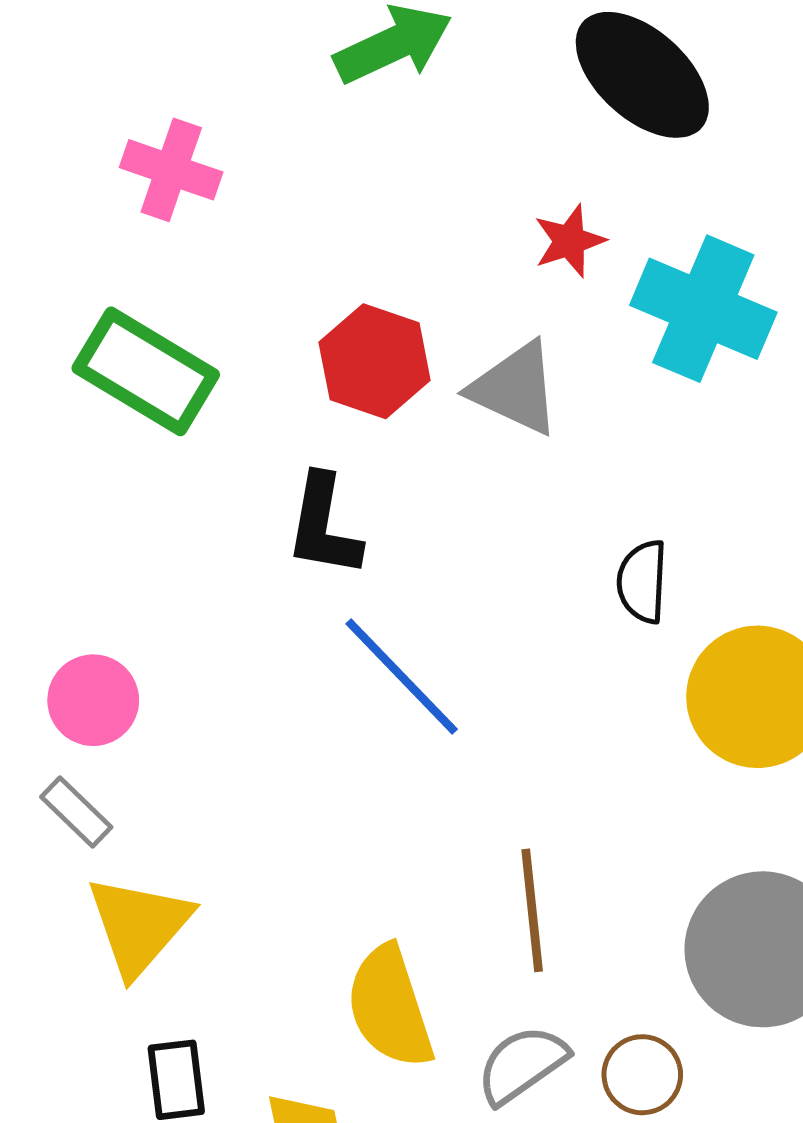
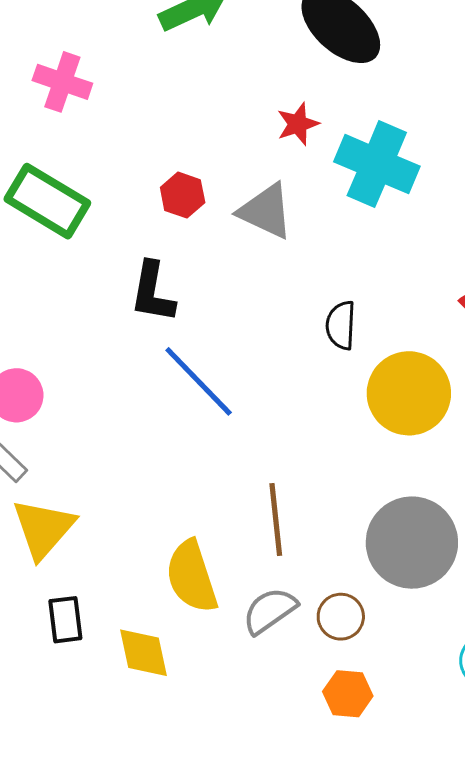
red hexagon: (375, 361) -> (183, 195), size x0.7

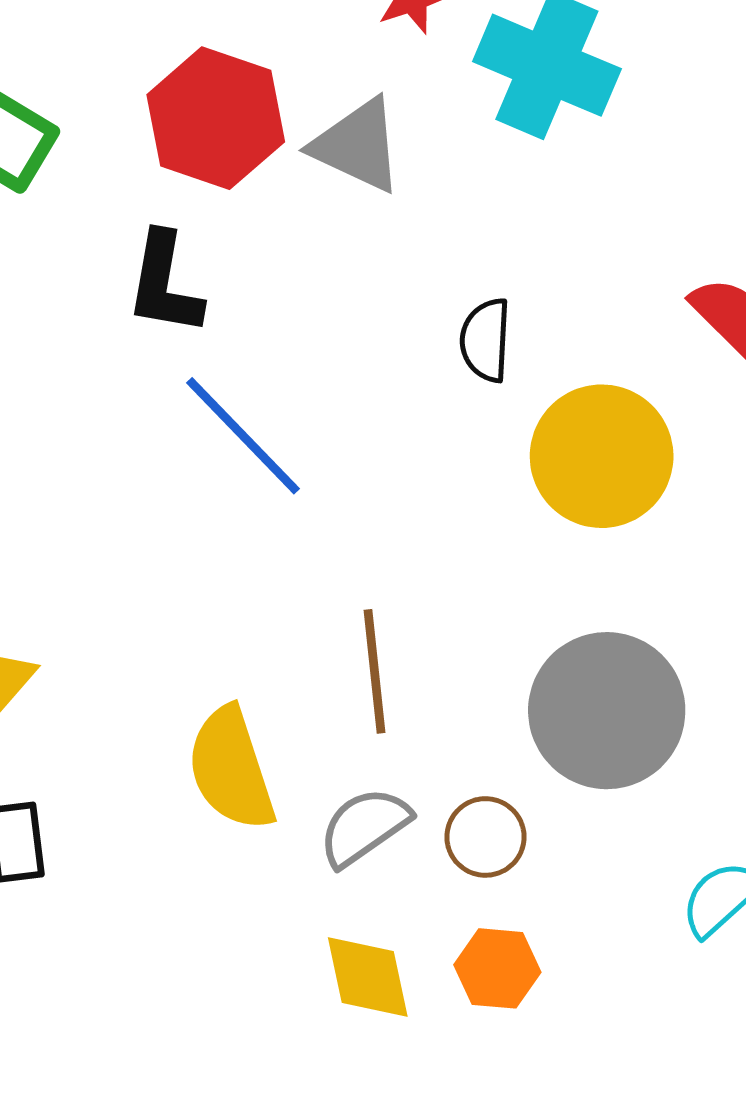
red hexagon: (183, 195) -> (216, 118), size x1.8
yellow diamond: (144, 653) -> (368, 977), moved

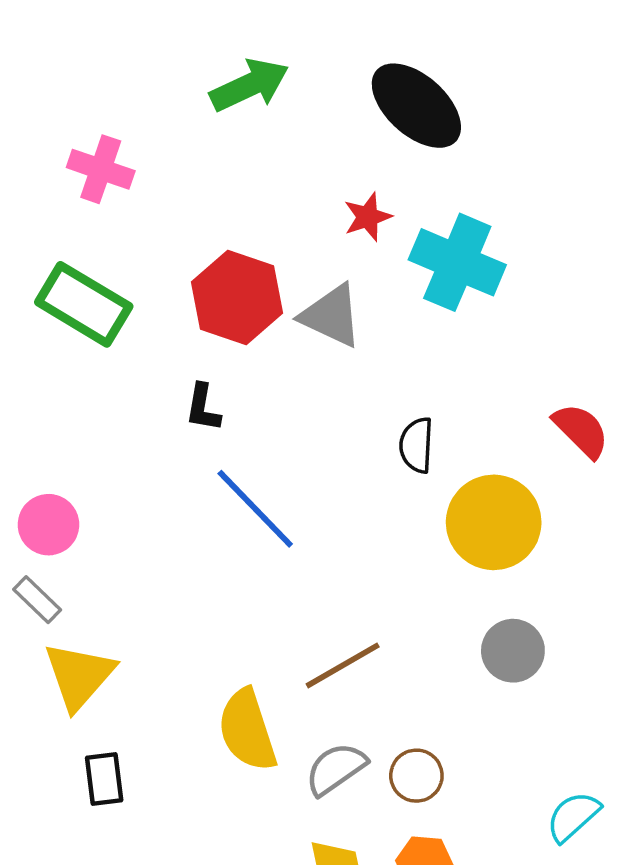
black L-shape: (164, 284) -> (203, 408), size x0.7
brown line: (375, 671) -> (343, 665), turned 66
gray circle: (607, 711) -> (513, 651), moved, size x0.6

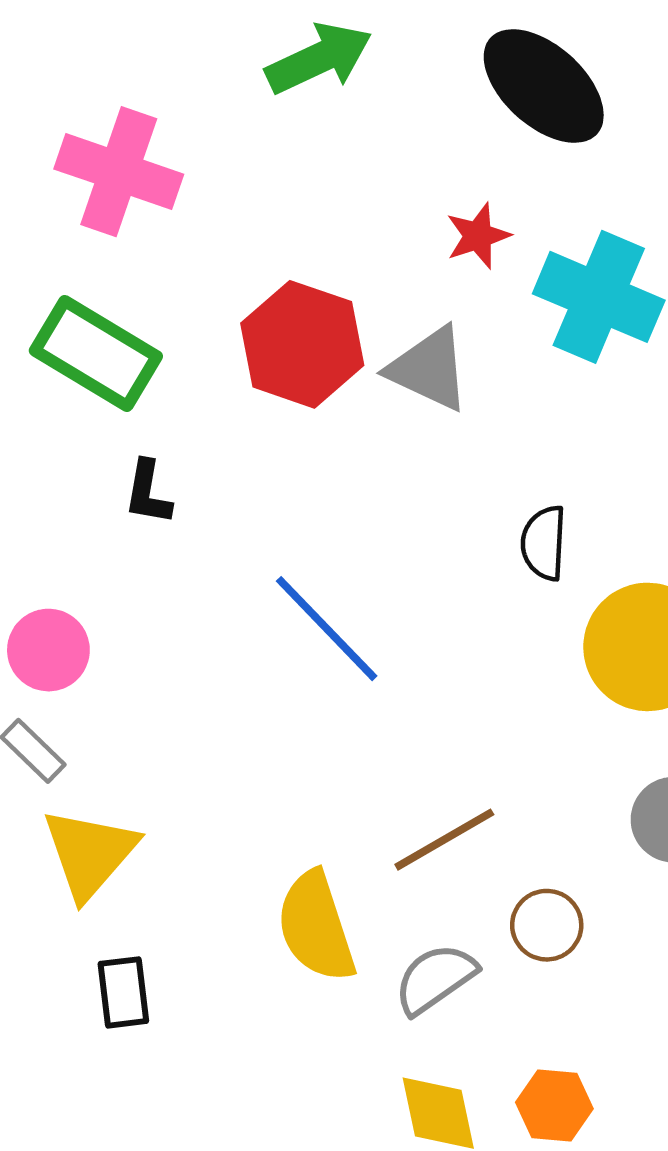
pink cross: (101, 169) -> (119, 172), size x1.4
black L-shape: (203, 408) -> (148, 493), moved
brown circle: (416, 776) -> (547, 925), moved

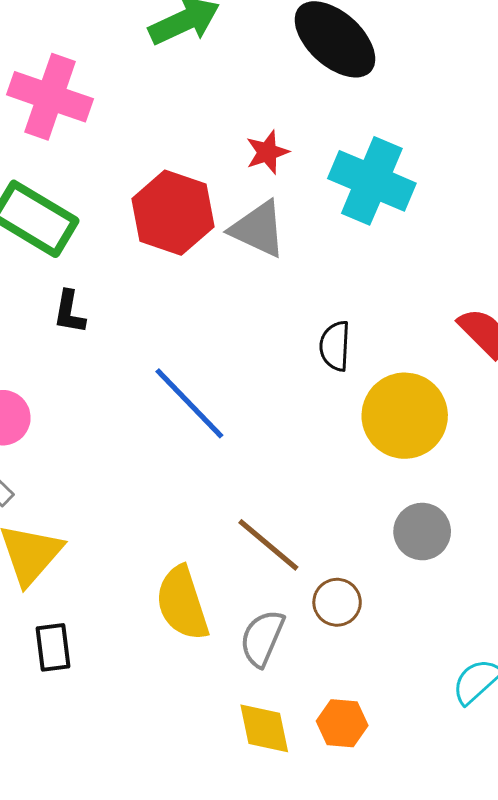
red star: (478, 236) -> (267, 152), moved
brown line: (444, 840) -> (268, 545), turned 70
gray semicircle: (435, 979) -> (262, 638), turned -32

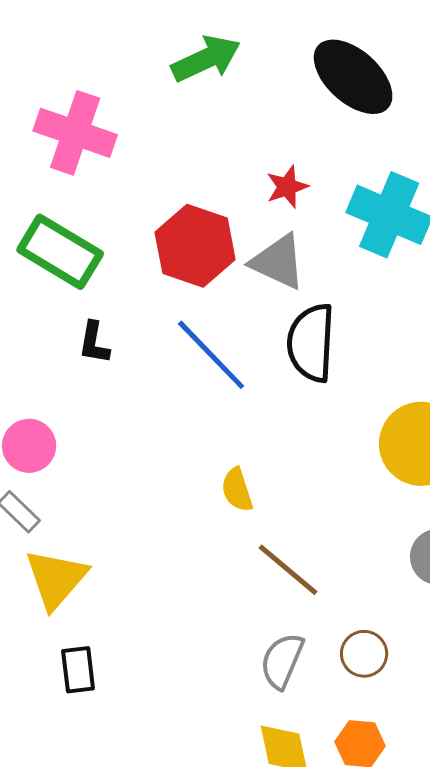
black semicircle: (335, 346) -> (311, 343), moved, size x1.6
blue line: (189, 403) -> (211, 355), moved
brown circle: (337, 602) -> (364, 654), moved
yellow semicircle: (182, 603) -> (237, 490), moved, size x0.6

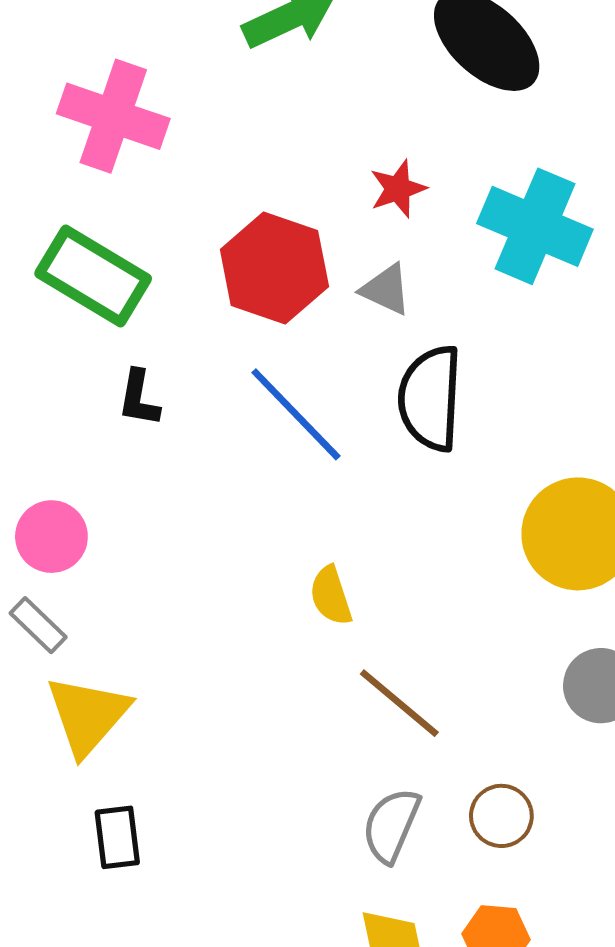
gray triangle: (278, 262) -> (386, 289), size x0.7

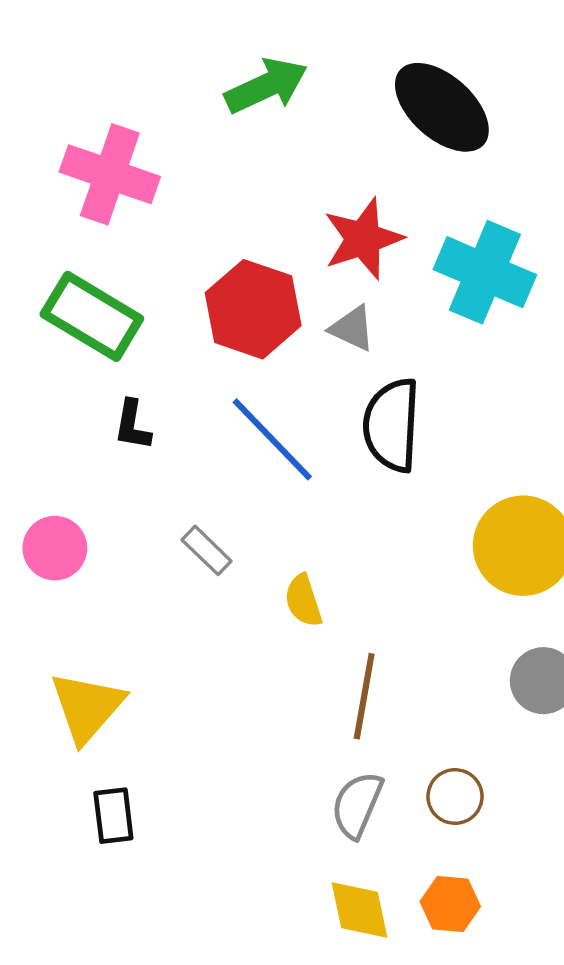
red star: (398, 189) -> (363, 239), size x1.6
gray rectangle: (38, 625) -> (207, 550), moved
brown line: (399, 703) -> (364, 696), turned 60

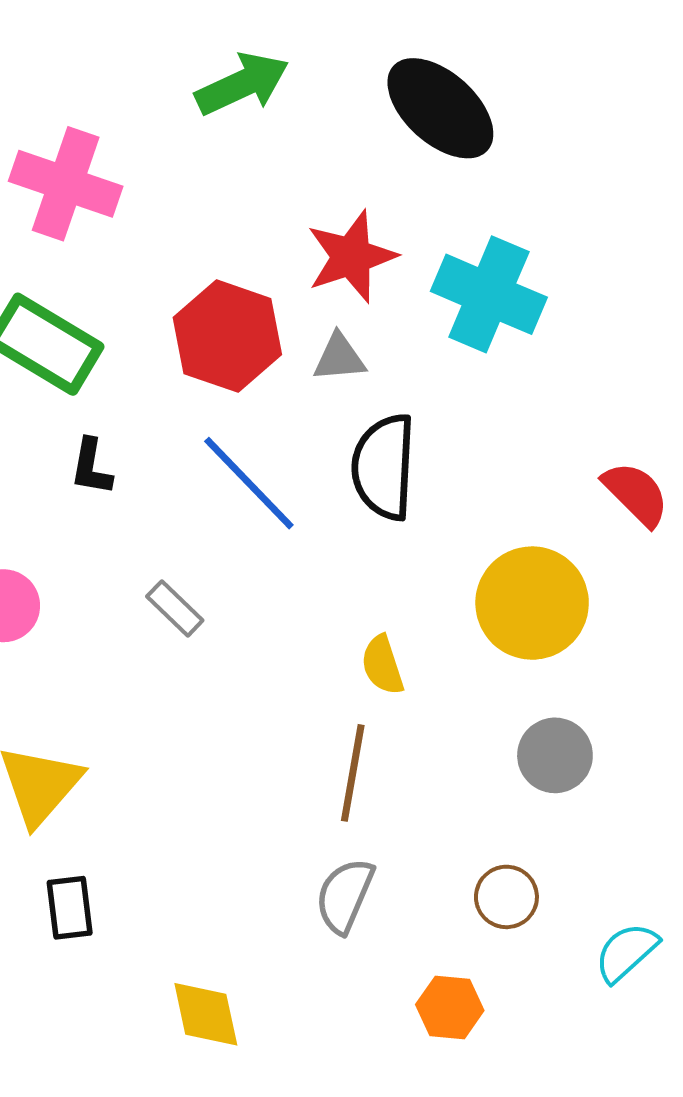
gray triangle: (352, 328) -> (339, 358), turned -30
yellow semicircle: (303, 601) -> (382, 665), moved
brown circle: (455, 797) -> (506, 897), moved
yellow diamond: (359, 910) -> (206, 1014), moved

